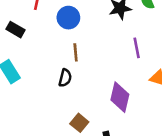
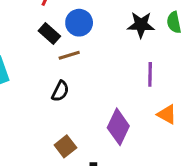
black rectangle: (15, 30) -> (49, 33), moved
brown line: (76, 52) -> (69, 55), moved, turned 66

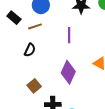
black rectangle: (49, 33) -> (14, 18), moved
purple line: (150, 74) -> (69, 35), moved

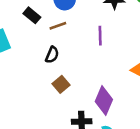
purple diamond: (68, 72) -> (104, 101), moved
brown square: (34, 86) -> (61, 84), moved

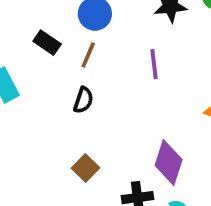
brown line: (58, 26) -> (88, 55), turned -42
brown square: (61, 84) -> (85, 168), moved

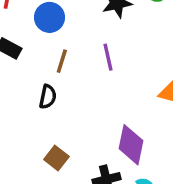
brown line: (88, 55) -> (62, 61), moved

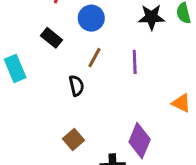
black semicircle: (48, 97) -> (76, 86), turned -36

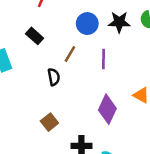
blue circle: (91, 18) -> (87, 24), moved
purple diamond: (140, 141) -> (107, 109), moved

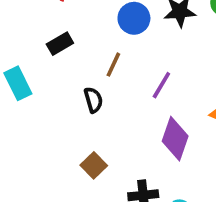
black rectangle: (35, 36) -> (60, 44), turned -66
purple line: (103, 59) -> (161, 85), moved, turned 36

